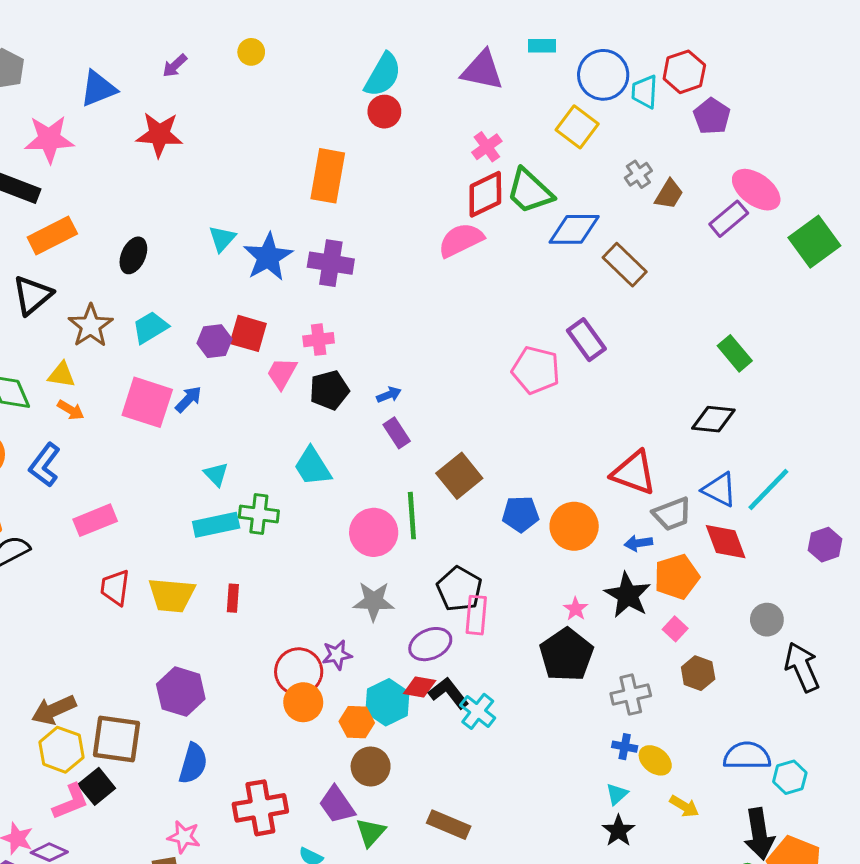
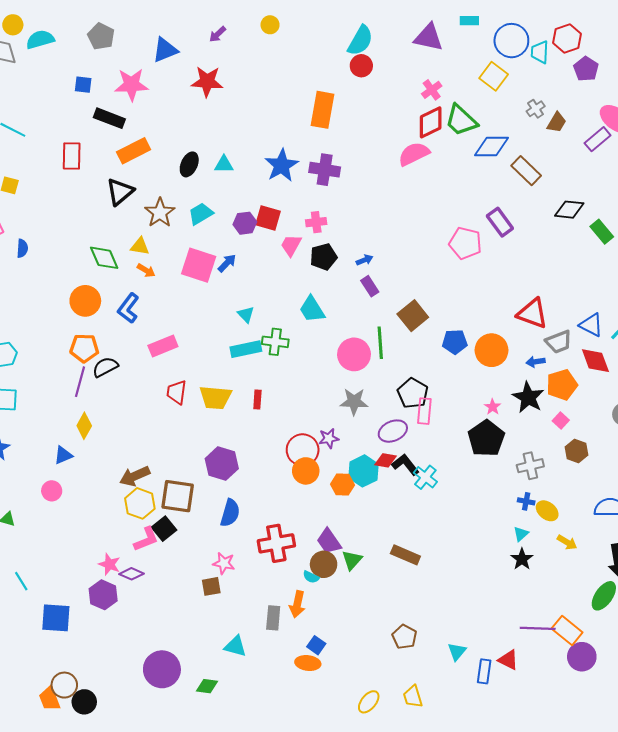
cyan triangle: (222, 239) -> (224, 164), moved, turned 48
black diamond: (713, 419) -> (569, 210), moved
brown circle: (371, 767) -> (324, 564), moved

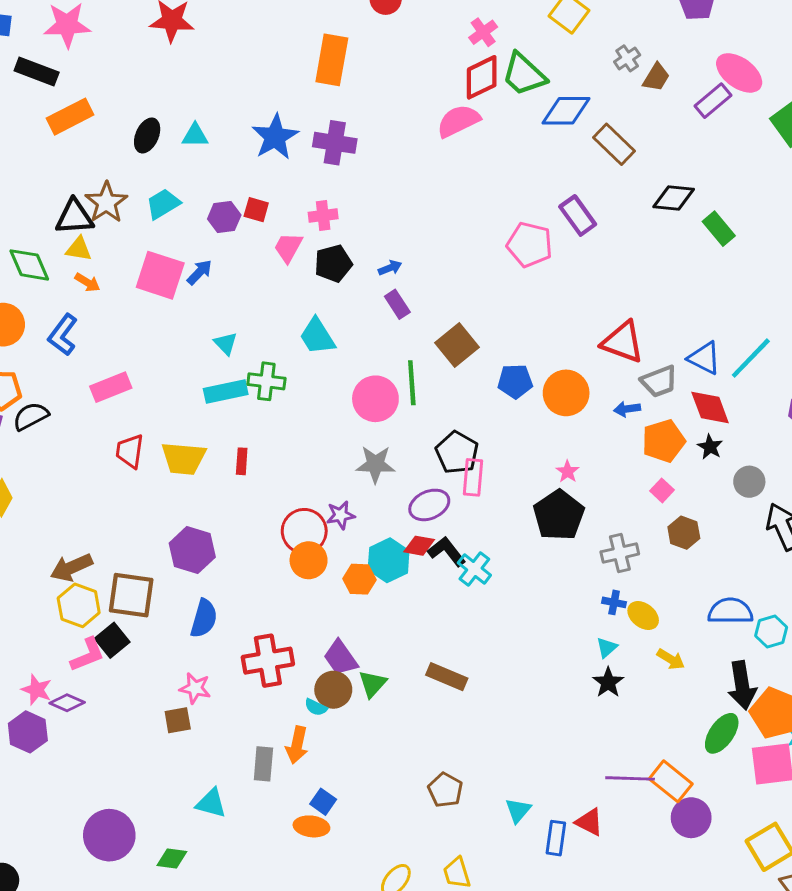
black triangle: (120, 192) -> (74, 217), moved, turned 36
red square: (268, 218) -> (256, 210), size x0.7
black star: (528, 397) -> (710, 447), moved, size x0.6

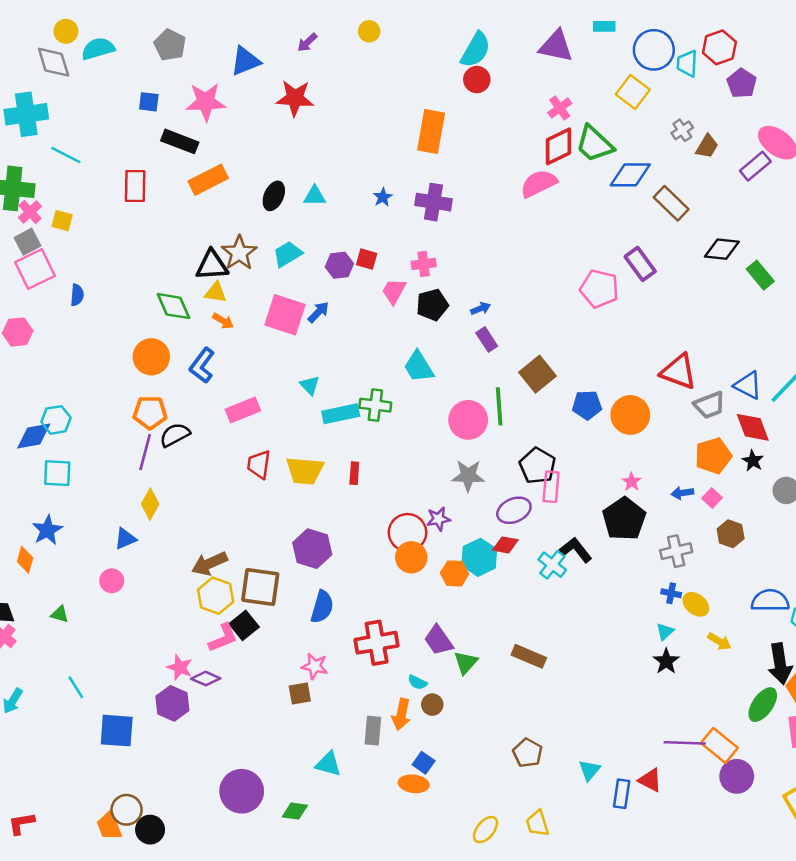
blue star: (275, 137) -> (383, 197), size x0.5
cyan triangle: (226, 344) -> (310, 385), moved
blue arrow: (627, 409) -> (682, 493), moved
black L-shape: (447, 552) -> (576, 550), moved
brown circle: (333, 690) -> (432, 705), moved, size x0.7

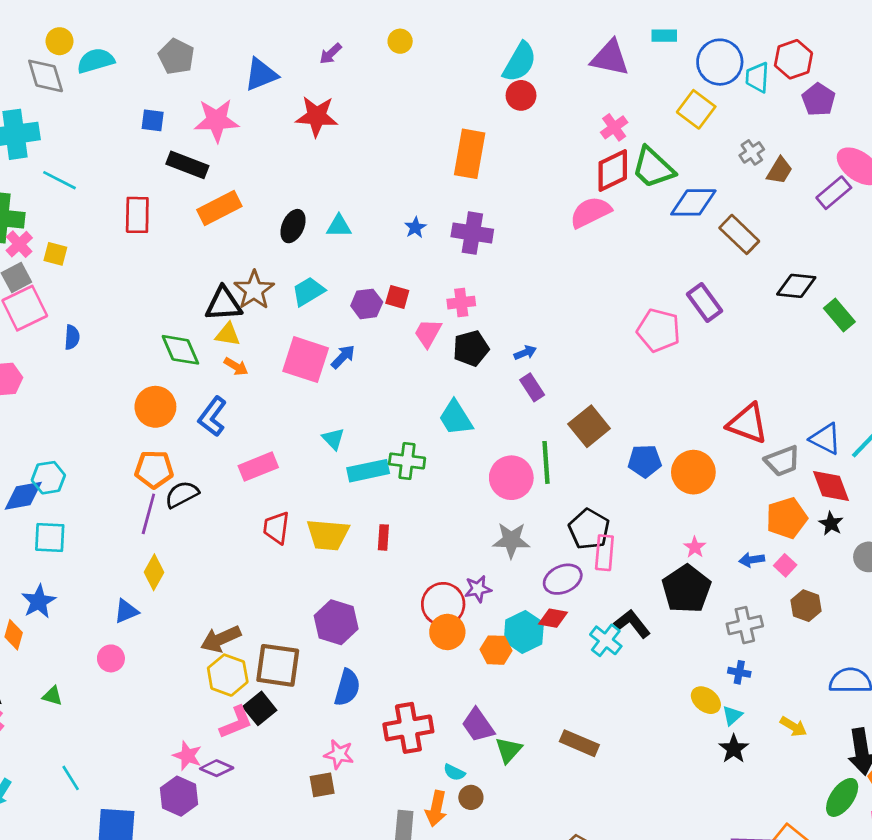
yellow ellipse: (696, 604) -> (706, 700), moved

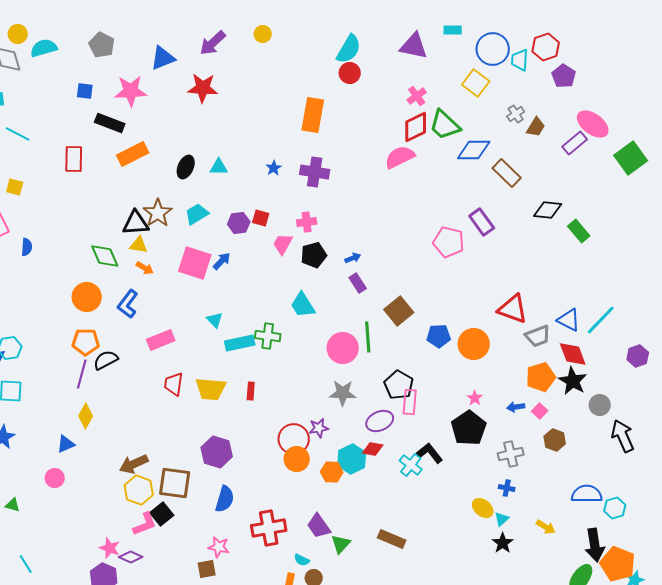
purple arrow: (331, 54) -> (213, 43), size x1.6
black star: (831, 524) -> (573, 381), size x1.6

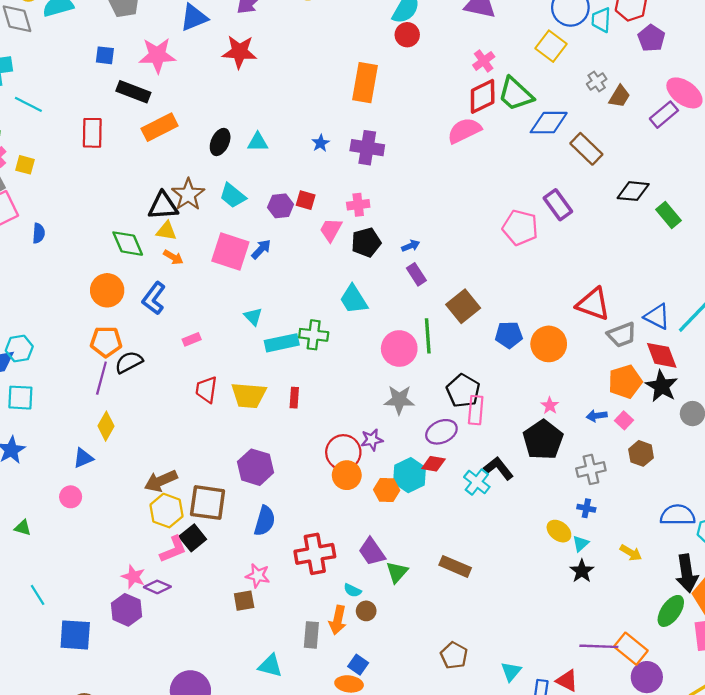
cyan trapezoid: (197, 214) -> (233, 196), turned -110
pink rectangle: (161, 340) -> (192, 339), size x0.6

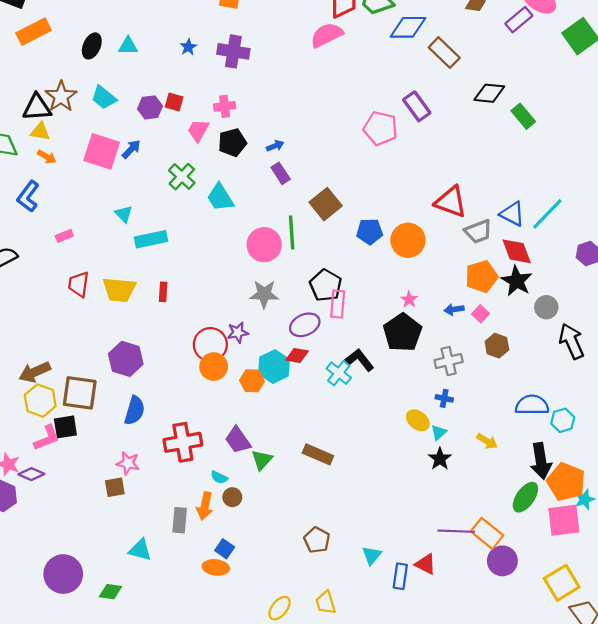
green cross: (314, 335) -> (182, 177), moved, turned 36
black square: (193, 538) -> (65, 427), turned 30

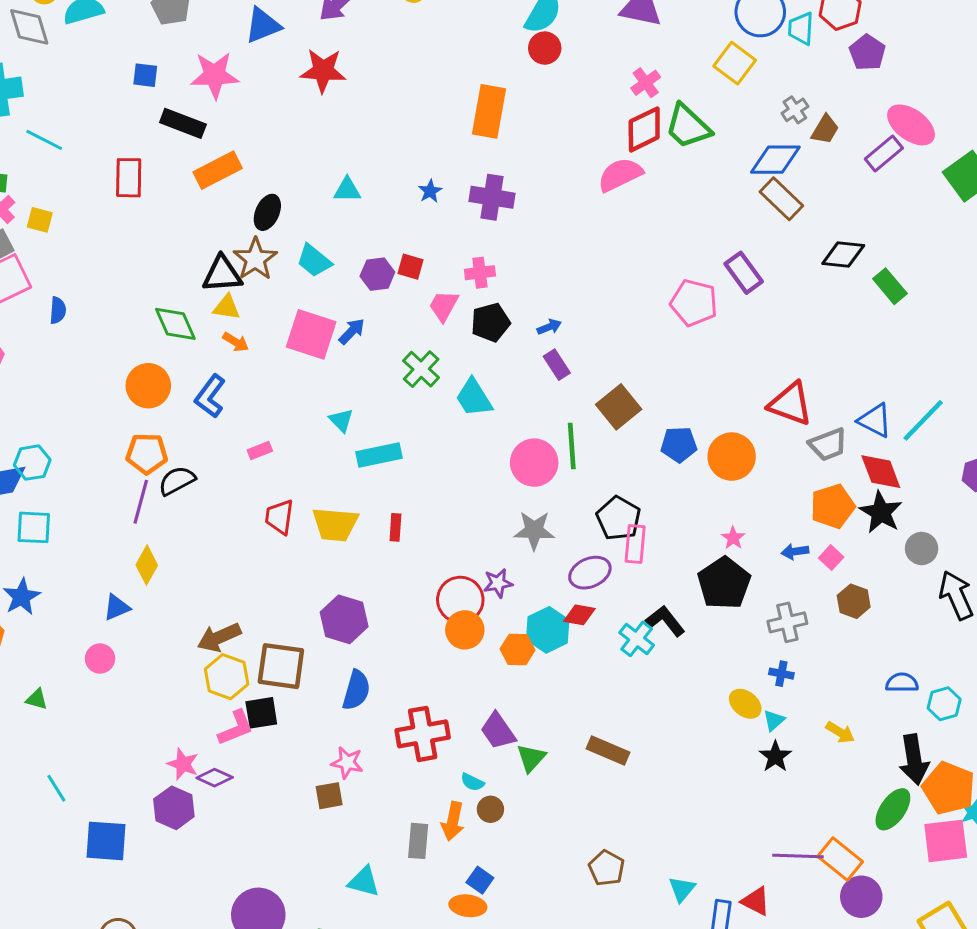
blue diamond: (408, 27) -> (775, 160), moved
black ellipse: (92, 46) -> (267, 212), moved
blue semicircle: (532, 405) -> (902, 683), size x0.7

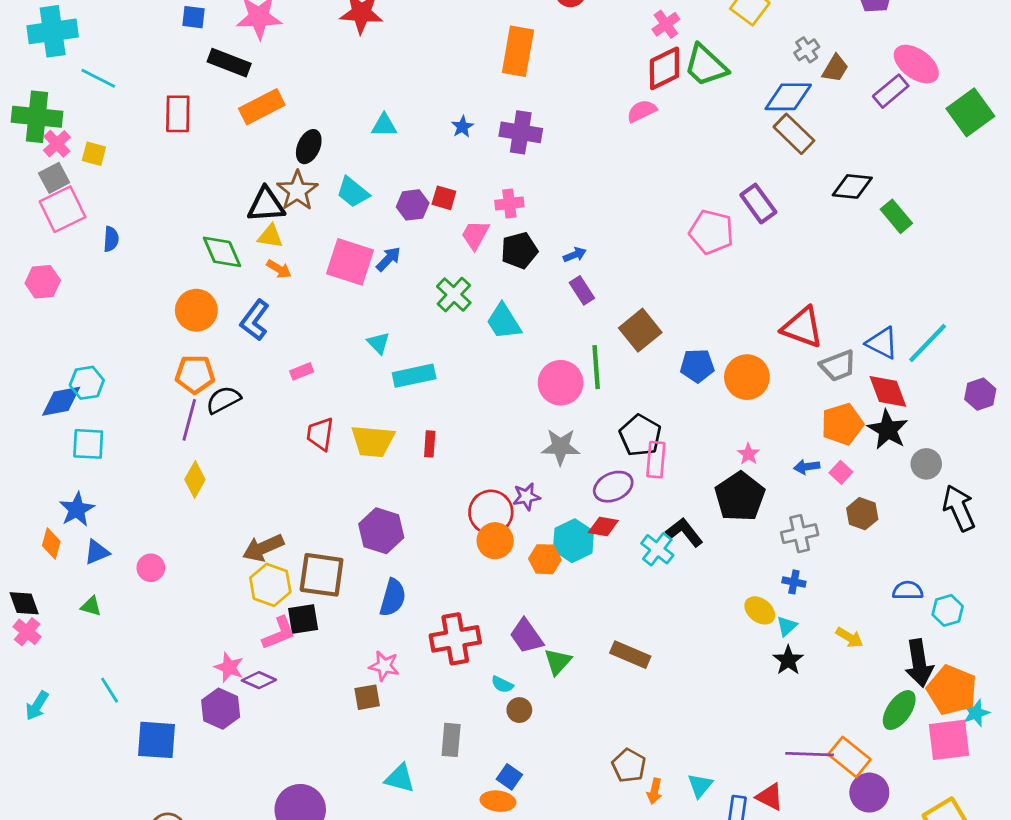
pink semicircle: (620, 175) -> (642, 111), size x0.7
blue triangle: (117, 607) -> (97, 552), moved
orange arrow: (453, 821) -> (654, 791), moved, size x0.7

